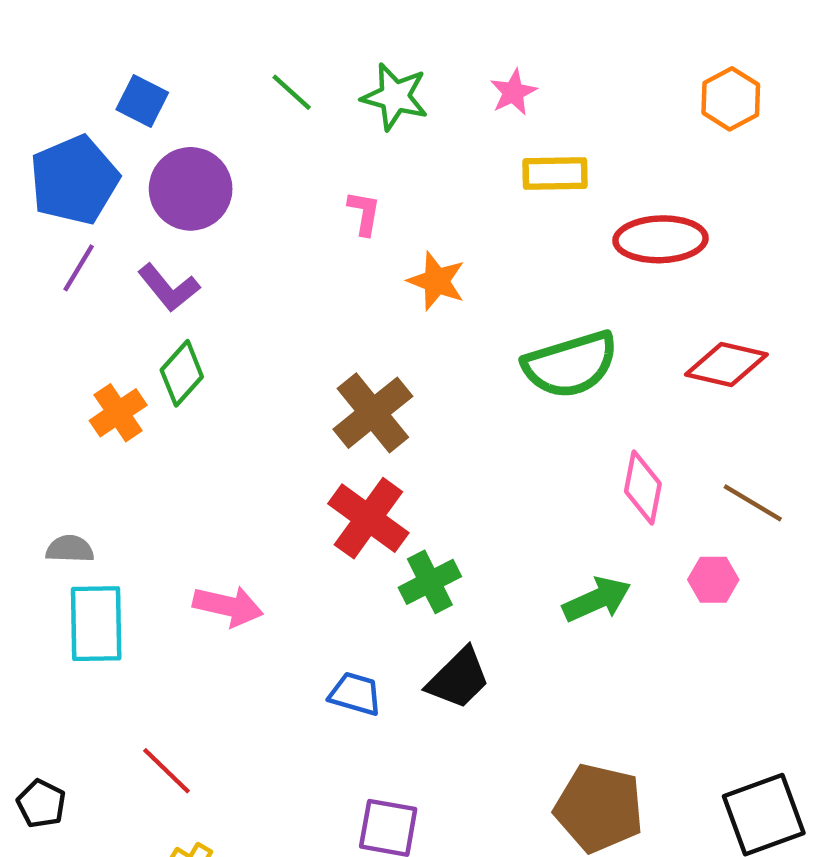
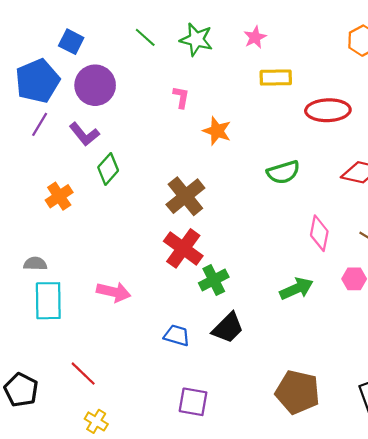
green semicircle: (570, 365) -> (283, 172), size x0.7
green diamond: (182, 373) -> (108, 169), moved
black pentagon: (41, 804) -> (21, 390), size x1.4

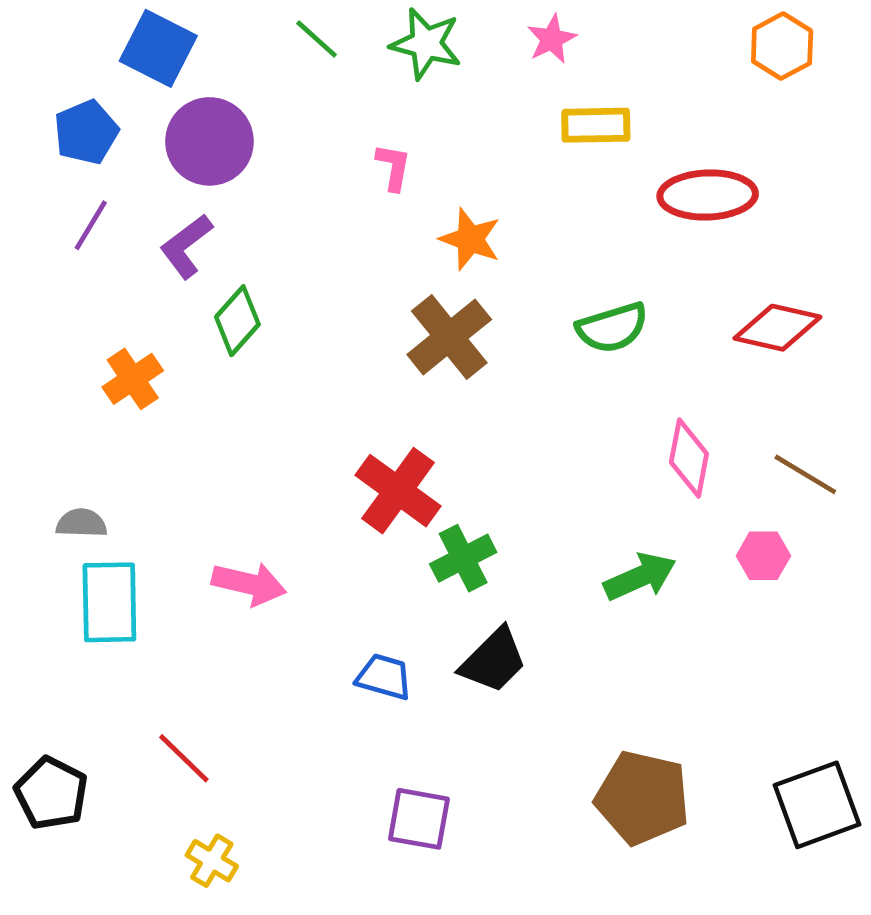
blue square: (71, 42) -> (158, 48), size x1.4
blue pentagon: (37, 81) -> (86, 132), size x0.7
purple L-shape: (84, 134) -> (186, 246), turned 92
brown cross: (185, 196) -> (449, 337), moved

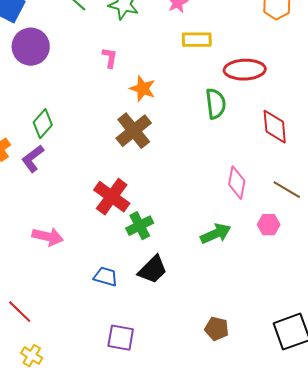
purple L-shape: (186, 246) -> (33, 159), moved
green semicircle: (612, 328) -> (216, 104), moved, turned -80
red diamond: (777, 328) -> (275, 127), turned 72
brown pentagon: (642, 798) -> (217, 329), size x0.6

